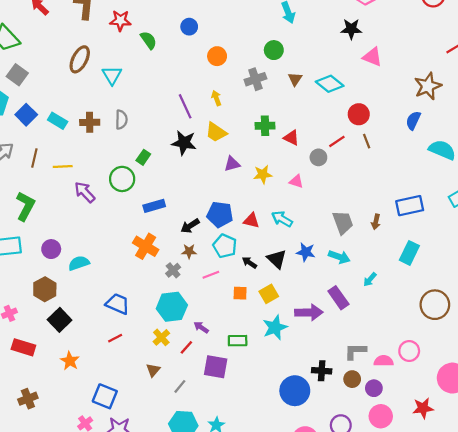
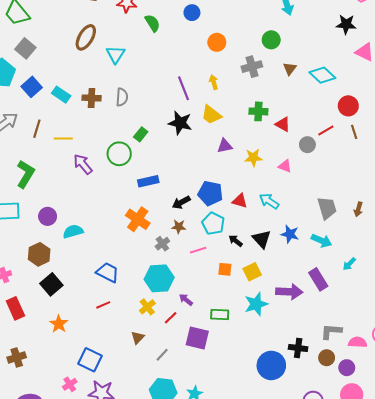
red rectangle: (23, 347) -> (15, 308), turned 45

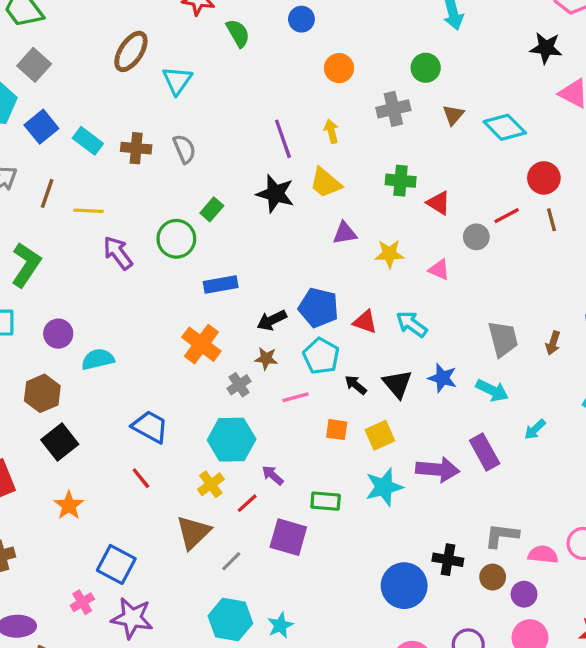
gray semicircle: (122, 97) -> (184, 149), turned -30
red line: (103, 305) -> (141, 478), turned 72
brown triangle: (138, 338) -> (193, 532), size x1.6

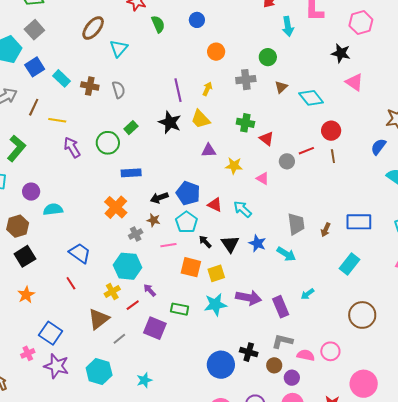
yellow arrow: (331, 131) -> (207, 89), turned 32
cyan arrow: (535, 429) -> (307, 294), moved
orange square: (337, 430) -> (191, 267), size x1.5
purple rectangle: (485, 452) -> (281, 307), moved
cyan hexagon: (230, 620) -> (99, 371), moved

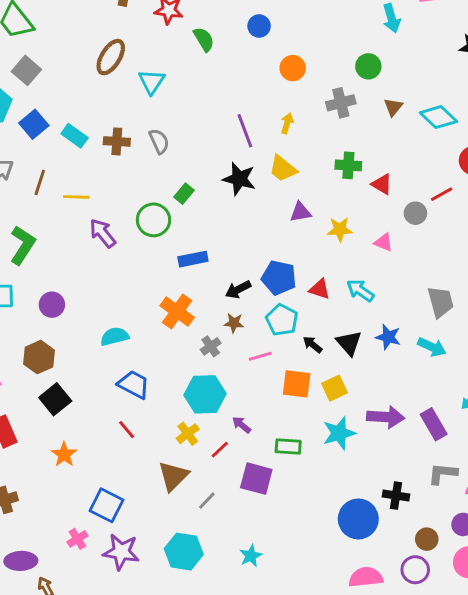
cyan semicircle: (53, 209) -> (115, 336), moved
brown circle: (274, 365) -> (427, 539), moved

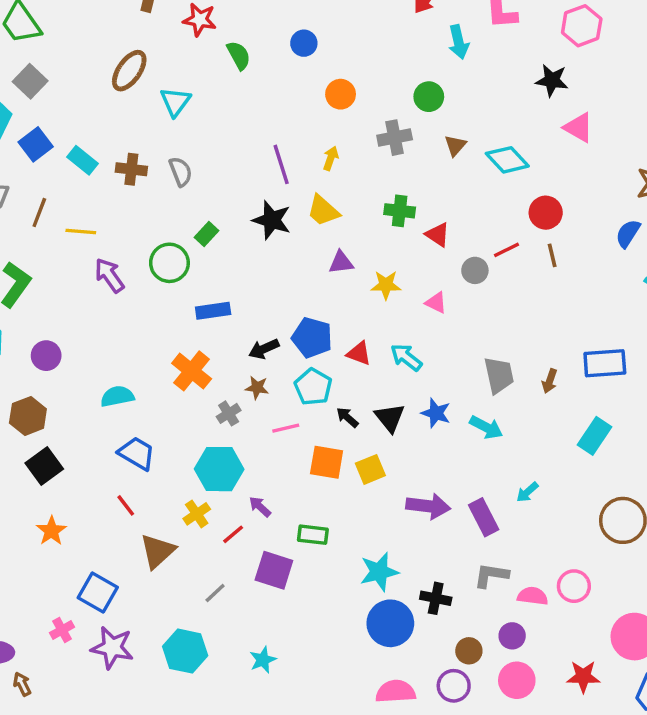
cyan star: (339, 433) -> (379, 572), moved
brown triangle: (173, 476) -> (158, 551), moved

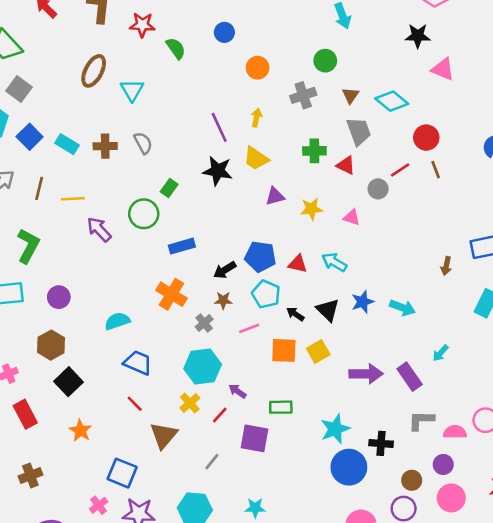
gray trapezoid: (499, 375) -> (359, 131), moved
blue star: (436, 413) -> (363, 302), turned -30
cyan star: (263, 660) -> (255, 508), turned 30

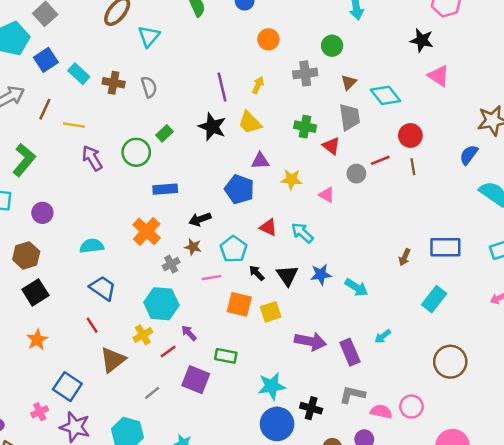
blue pentagon: (260, 257) -> (239, 189), moved

